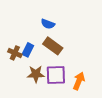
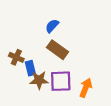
blue semicircle: (48, 24) -> (52, 26), turned 112
blue rectangle: (28, 50) -> (30, 68), moved, turned -40

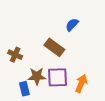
blue semicircle: (52, 26) -> (72, 25), moved
blue rectangle: (30, 68) -> (24, 89), moved

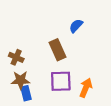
brown rectangle: (54, 47) -> (58, 50), turned 30
brown star: (37, 76) -> (21, 80), moved

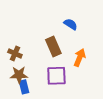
blue semicircle: (76, 26) -> (71, 24), turned 80
orange arrow: (86, 88) -> (80, 58), moved

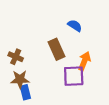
purple square: (56, 76) -> (74, 76), moved

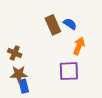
brown rectangle: (56, 49) -> (53, 25), moved
orange arrow: (84, 61) -> (79, 46), moved

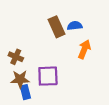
blue semicircle: (70, 24) -> (75, 26), turned -40
purple square: (69, 71) -> (48, 76), moved

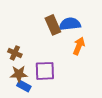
blue semicircle: (75, 26) -> (70, 24), size x1.5
blue rectangle: (25, 92) -> (24, 86), turned -48

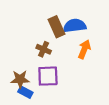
brown cross: (15, 53) -> (44, 49), moved

